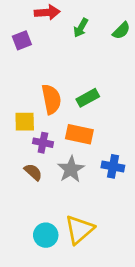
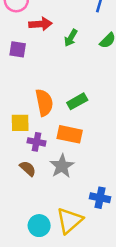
purple square: (22, 40) -> (18, 49), turned 30
blue cross: (113, 166) -> (100, 198), moved

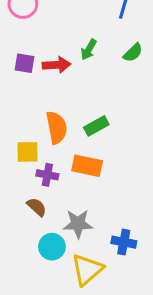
red arrow: (40, 24) -> (57, 65), moved
gray star: (62, 166) -> (78, 224), moved, turned 30
cyan circle: (39, 226) -> (52, 247), moved

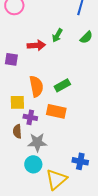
purple square: (24, 63) -> (11, 59), moved
brown semicircle: (37, 207) -> (17, 131), moved, turned -136
gray star: (78, 224) -> (37, 142), moved

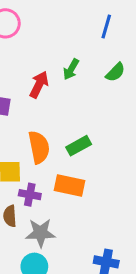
red arrow: (36, 45) -> (39, 85), turned -60

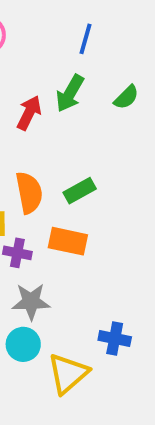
blue line: (106, 26) -> (85, 39), moved
green arrow: (71, 69) -> (70, 93), size x1.4

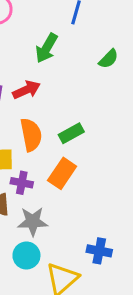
green arrow: (70, 93) -> (47, 48), moved
red arrow: (29, 113) -> (26, 90), moved, turned 40
orange rectangle: (68, 241) -> (62, 173), turned -68

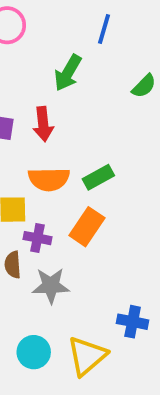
red arrow: (26, 90) -> (43, 124), turned 108
orange semicircle: (31, 135) -> (49, 179), turned 100
cyan circle: (26, 256) -> (34, 352), moved

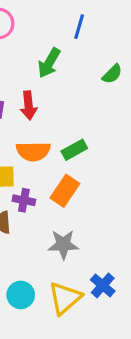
gray star: (51, 286) -> (63, 244), moved
blue cross: (133, 322) -> (103, 285), moved, turned 30

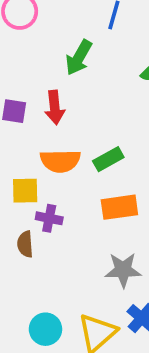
orange rectangle: (65, 191) -> (119, 207), moved, turned 48
gray star: (63, 244) -> (123, 270), moved

